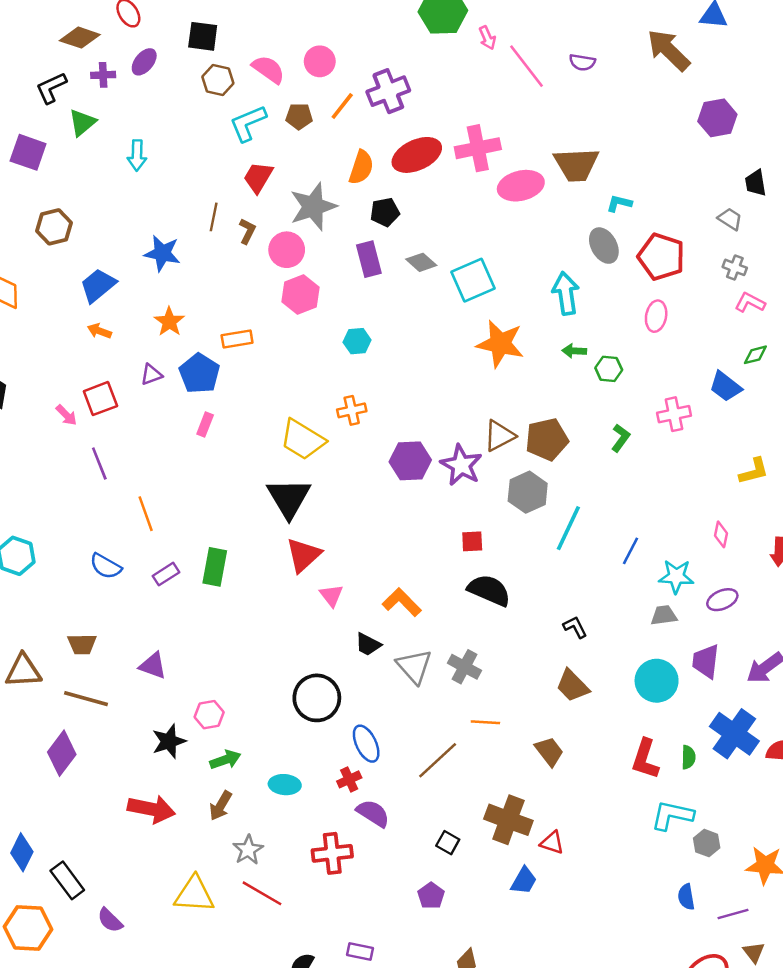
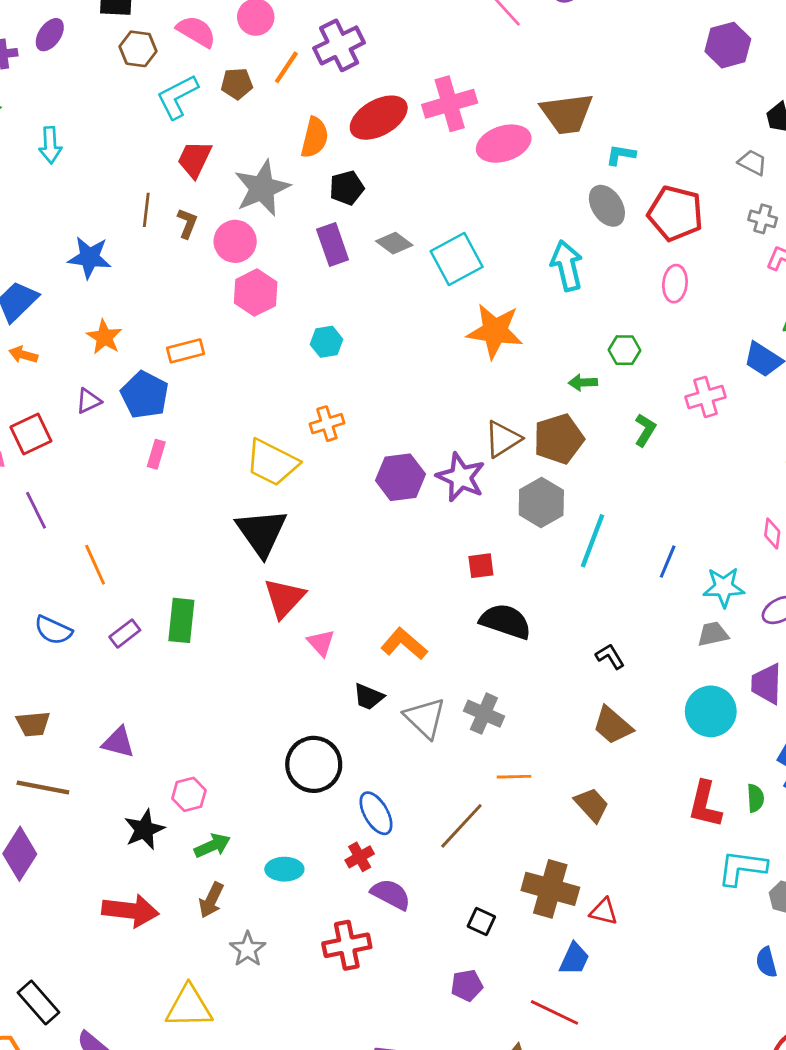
green arrow: (574, 351) -> (583, 383), moved
red line: (262, 893) -> (555, 1012), moved
purple pentagon: (431, 896) -> (467, 985), turned 30

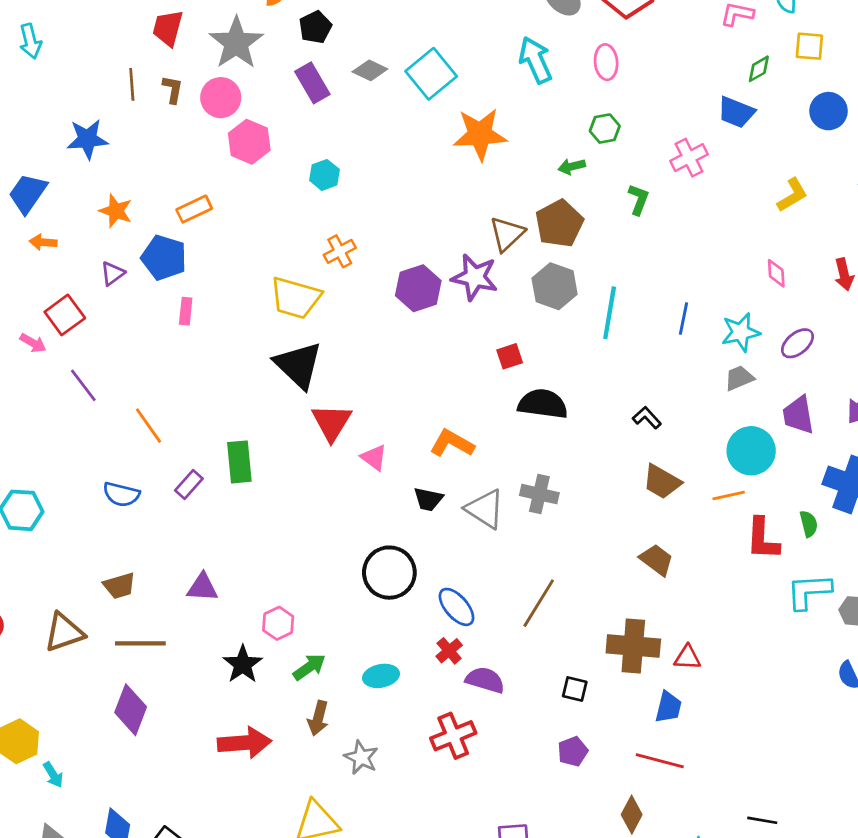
pink ellipse: (675, 284) -> (606, 62), moved
orange line: (514, 777) -> (729, 495), moved

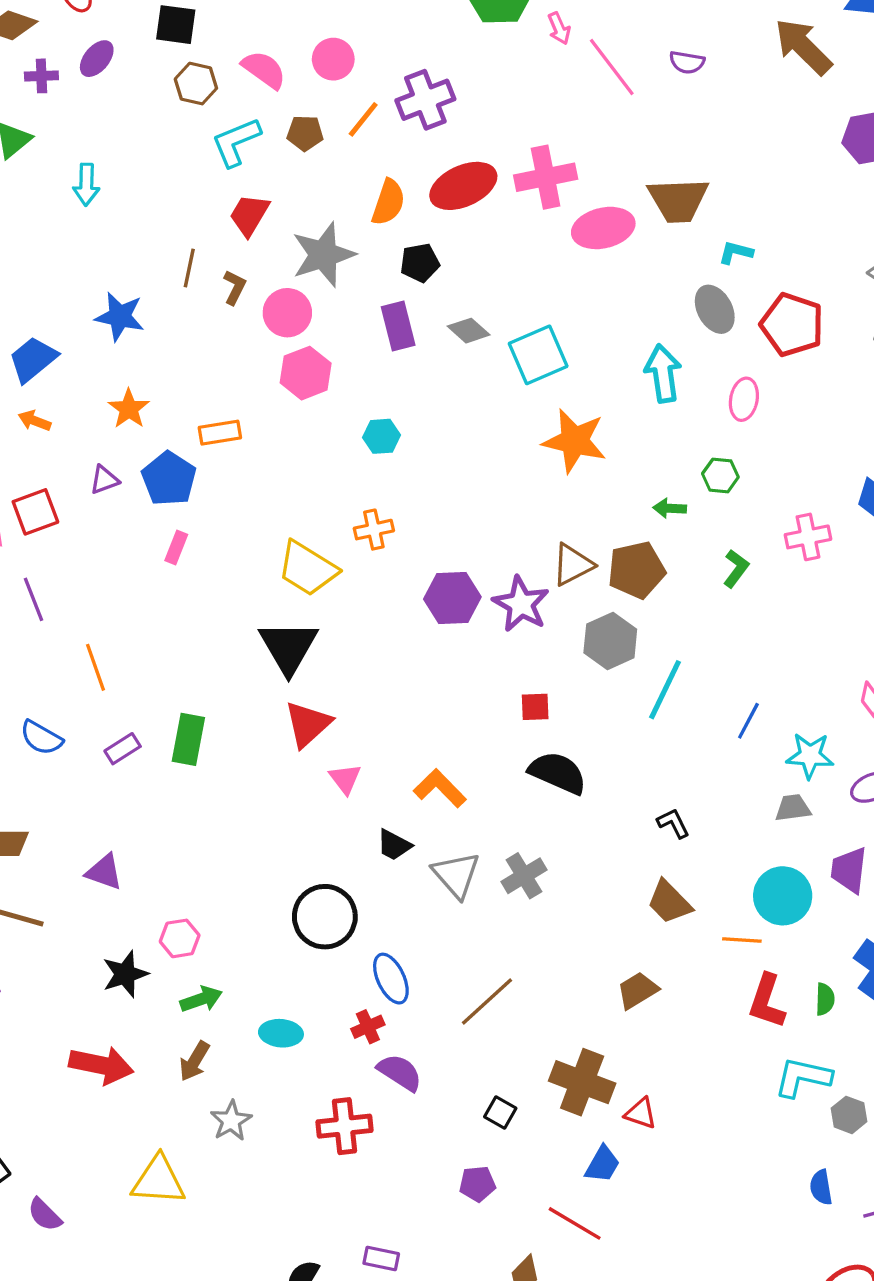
gray cross: (539, 494) -> (524, 876), turned 30
brown trapezoid: (657, 560) -> (638, 990), turned -84

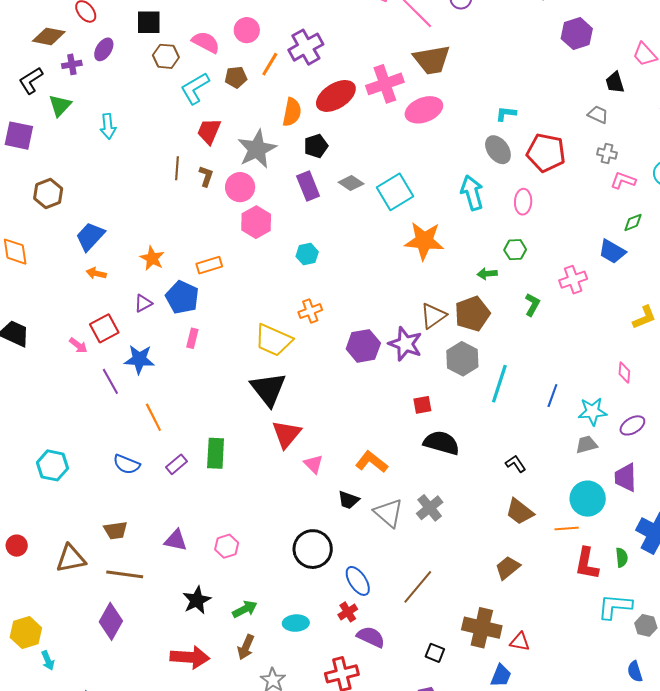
brown trapezoid: (678, 200) -> (432, 60), moved
blue star: (120, 316) -> (139, 359), moved
pink hexagon: (180, 938) -> (227, 546), moved

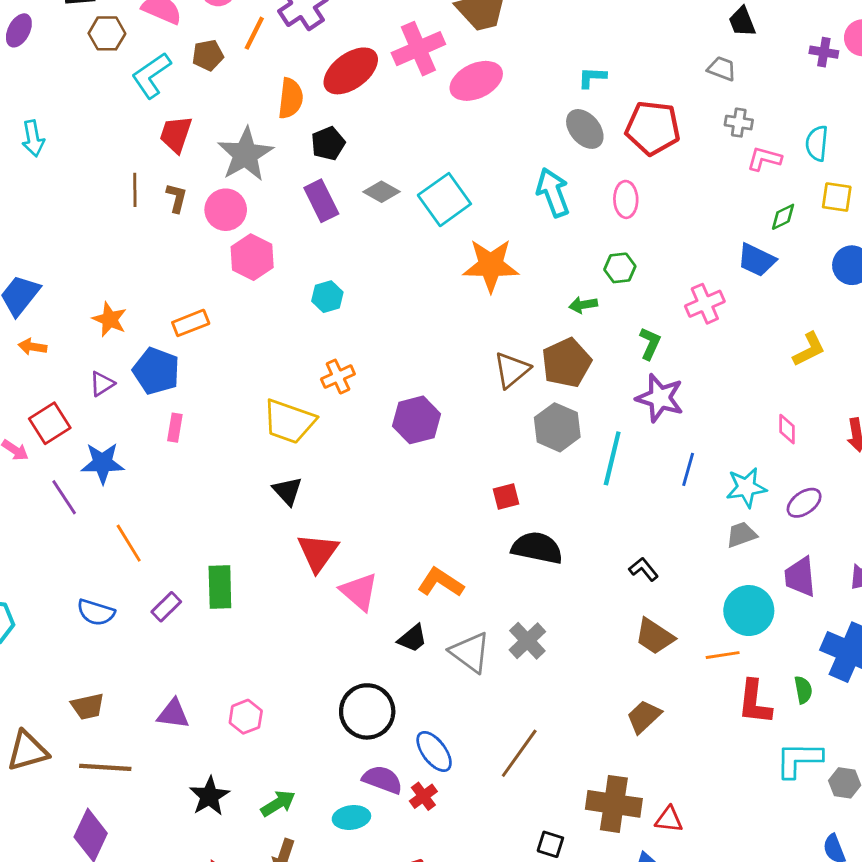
purple star: (405, 344) -> (660, 398), moved
black triangle: (268, 389) -> (287, 491), size x0.6
pink triangle: (314, 464) -> (359, 592), size x1.4
black trapezoid: (349, 500) -> (412, 638), turned -55
purple semicircle: (371, 637) -> (382, 780), moved

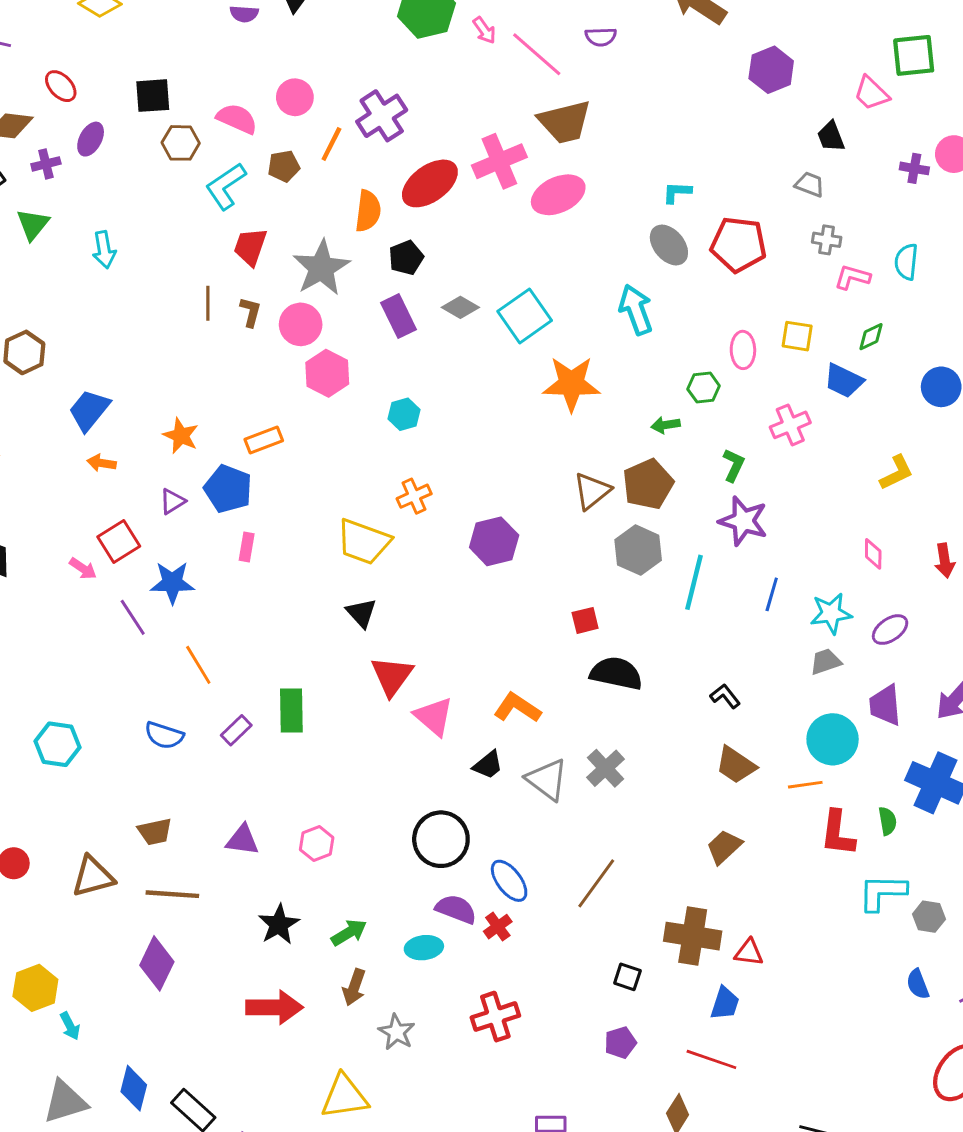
yellow square: (837, 197) -> (797, 336), moved
pink ellipse: (626, 199) -> (743, 350), moved

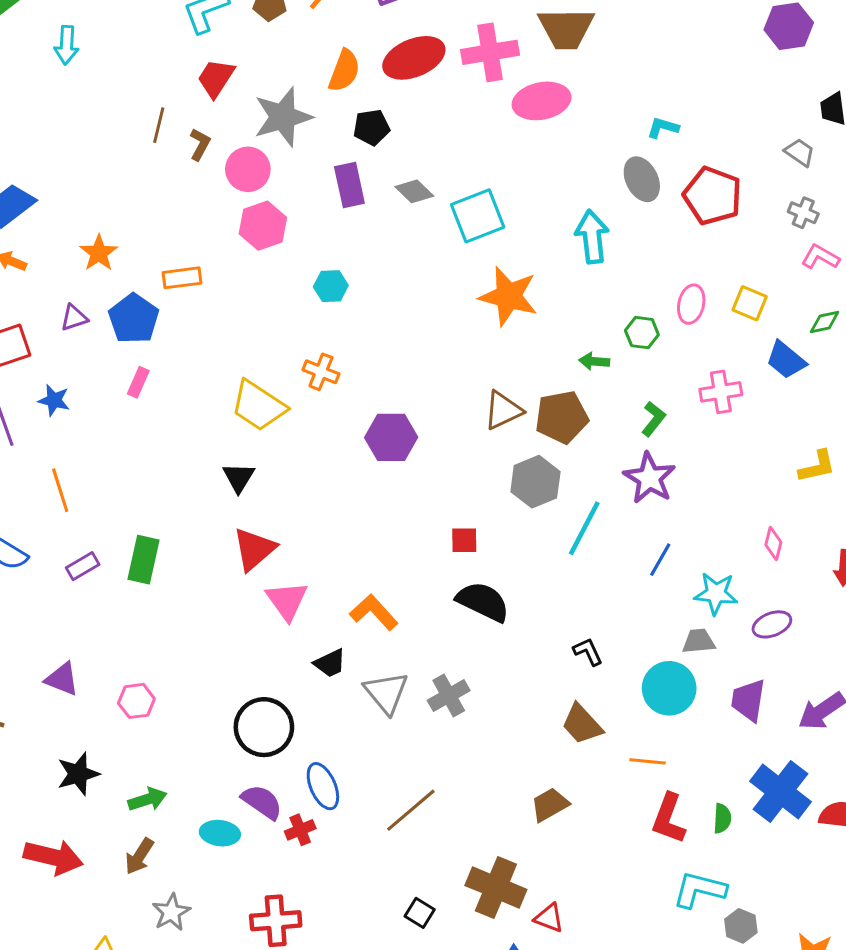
orange cross: (414, 496) -> (321, 372), turned 32
blue star: (172, 583) -> (54, 400), size x0.7
cyan circle: (833, 739) -> (669, 688), moved

